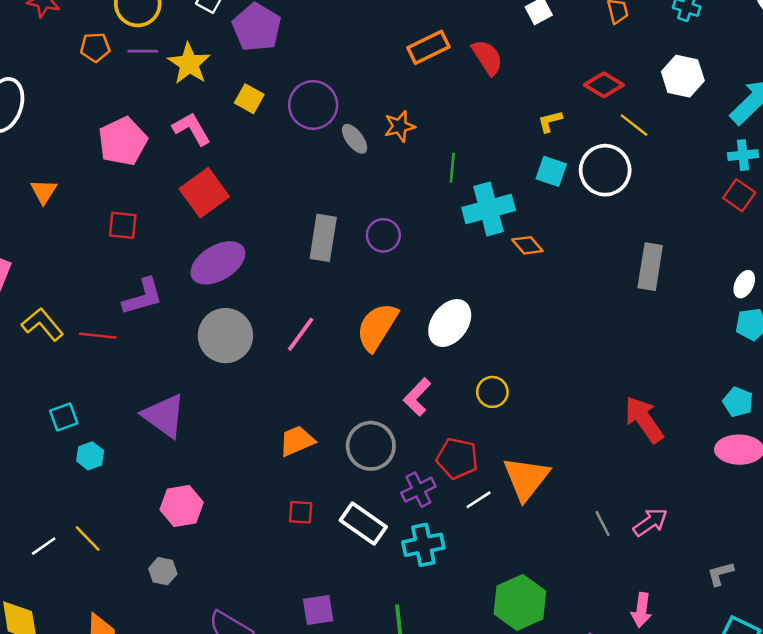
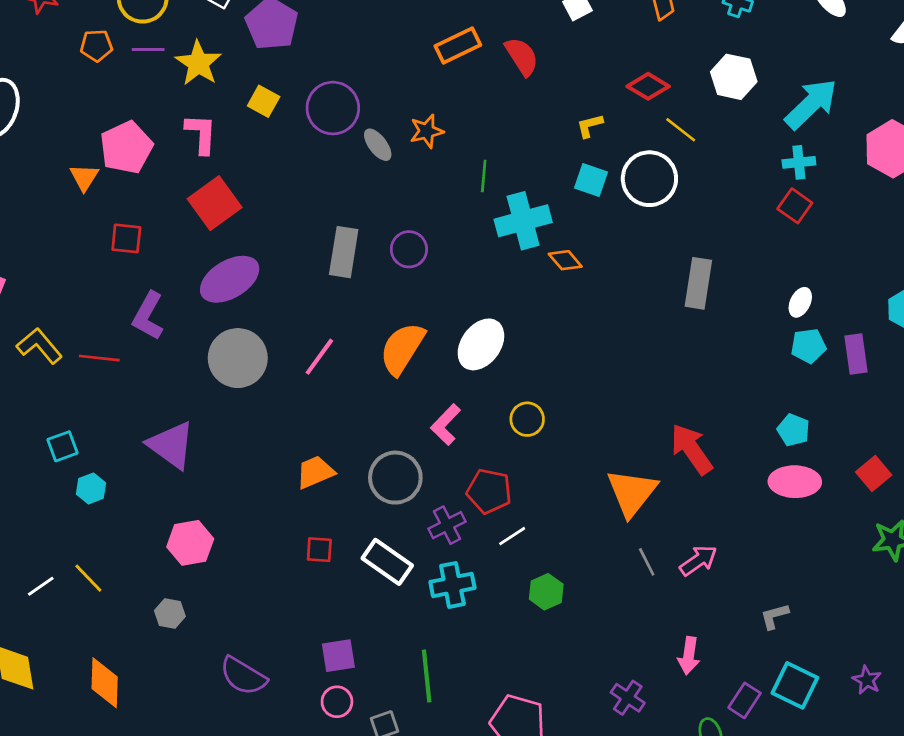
pink L-shape: (192, 129) -> (201, 134), turned 33
orange triangle: (44, 191) -> (84, 177), moved
purple L-shape: (143, 297) -> (148, 316), turned 135
orange triangle: (526, 478) -> (632, 493), moved
green hexagon: (520, 602) -> (546, 592), moved, size x0.6

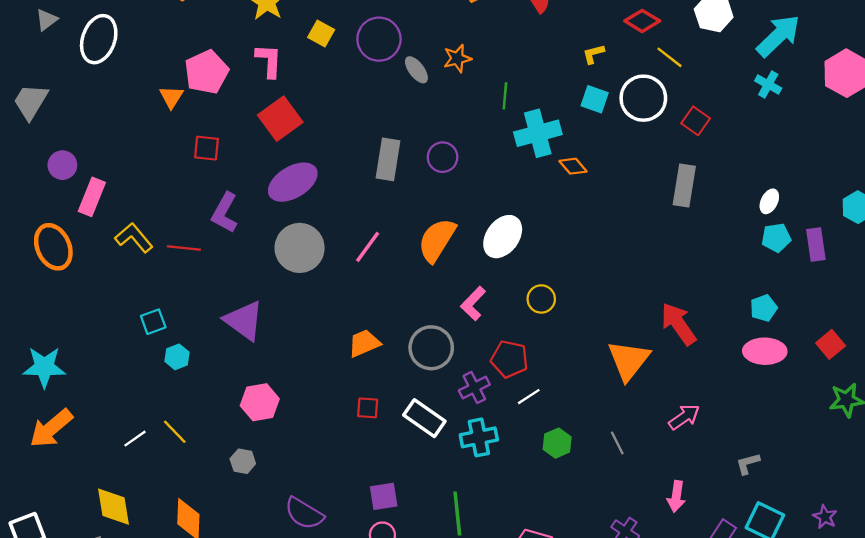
cyan cross: (799, 162) -> (768, 85), turned 35
red square: (795, 206) -> (696, 121), moved
cyan pentagon: (793, 430) -> (764, 308), turned 30
gray line: (647, 562) -> (617, 443), moved

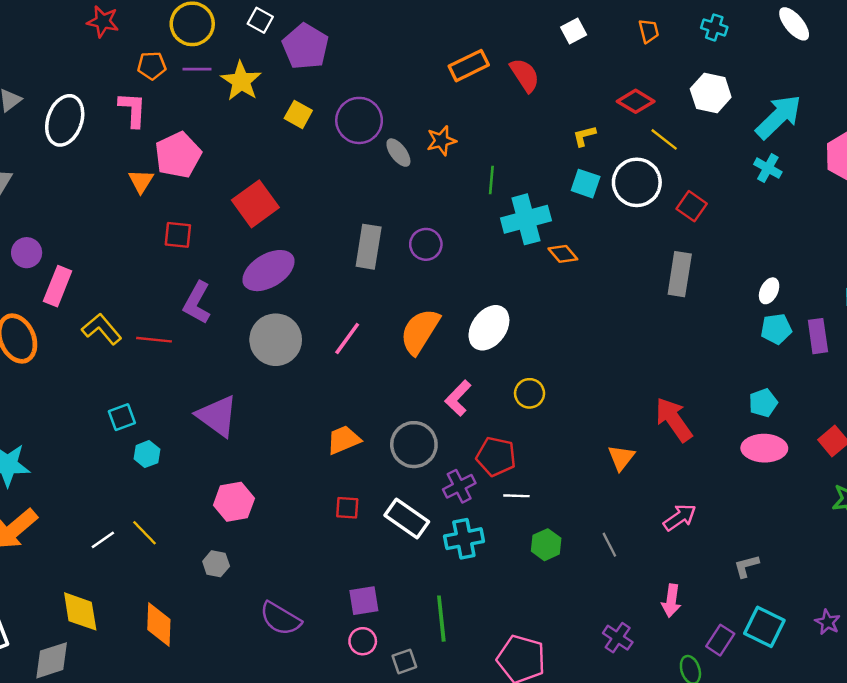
pink L-shape: (269, 61) -> (133, 110), moved
orange triangle: (629, 360) -> (621, 458), size x0.6
white line: (529, 397) -> (516, 496), turned 35

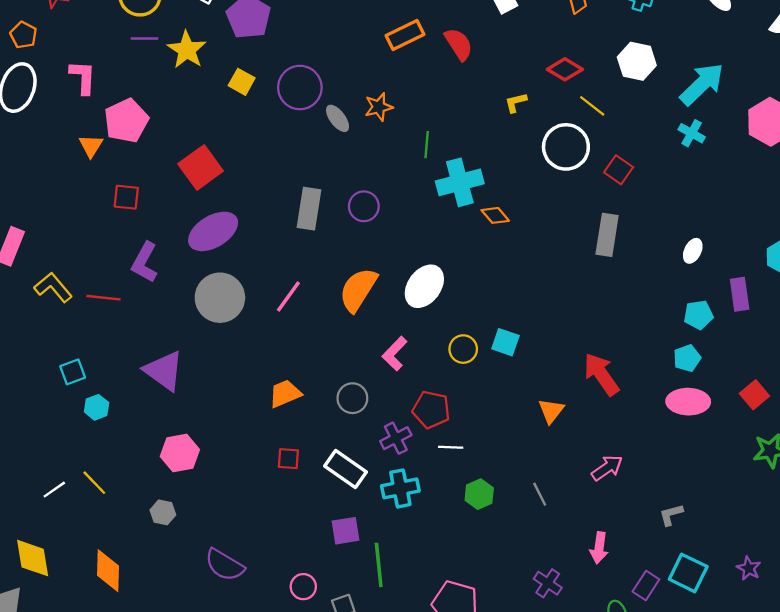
orange pentagon: (152, 66) -> (23, 35), moved, turned 30
cyan square: (586, 184) -> (505, 342), moved
cyan pentagon: (776, 329) -> (698, 315), moved
gray circle: (414, 445) -> (352, 398), size x0.7
purple square: (364, 601) -> (346, 531), moved

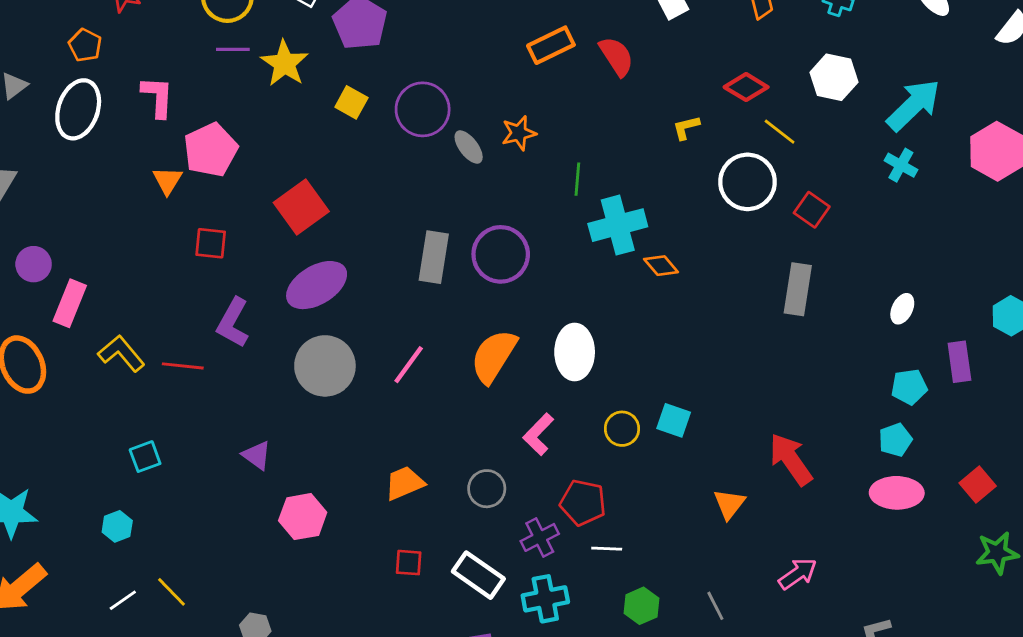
purple circle: (364, 206) -> (501, 254), size x1.5
white ellipse: (424, 286) -> (575, 352), turned -36
purple triangle: (164, 371) -> (257, 455), size x0.6
cyan hexagon: (97, 407) -> (117, 526), moved
pink hexagon: (180, 453) -> (303, 517), moved

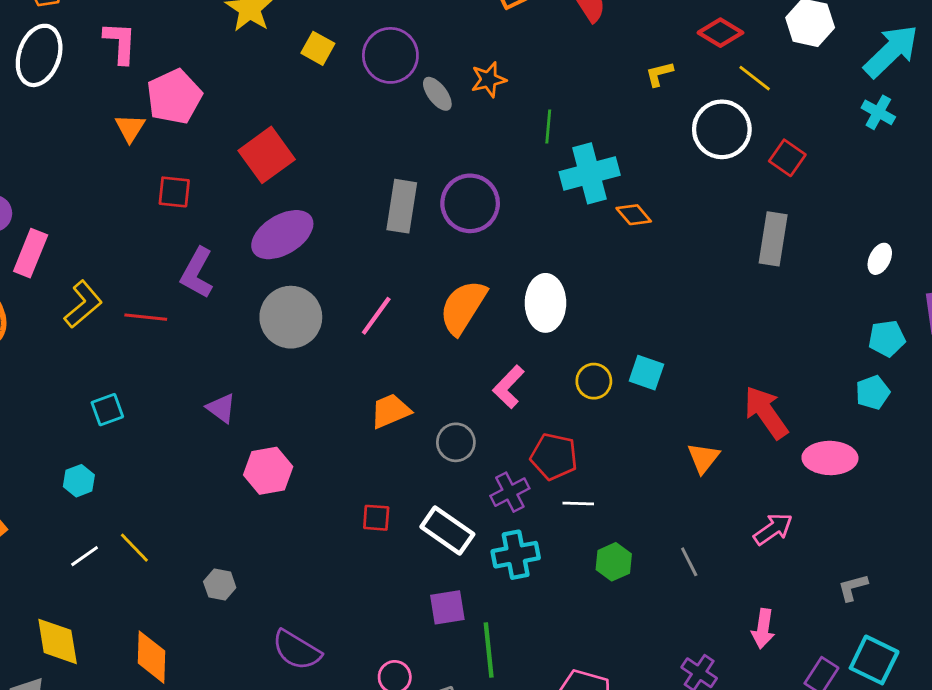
yellow L-shape: (121, 353) -> (83, 304), turned 90
orange trapezoid: (404, 483) -> (390, 411), moved
pink ellipse: (897, 493) -> (830, 458), moved

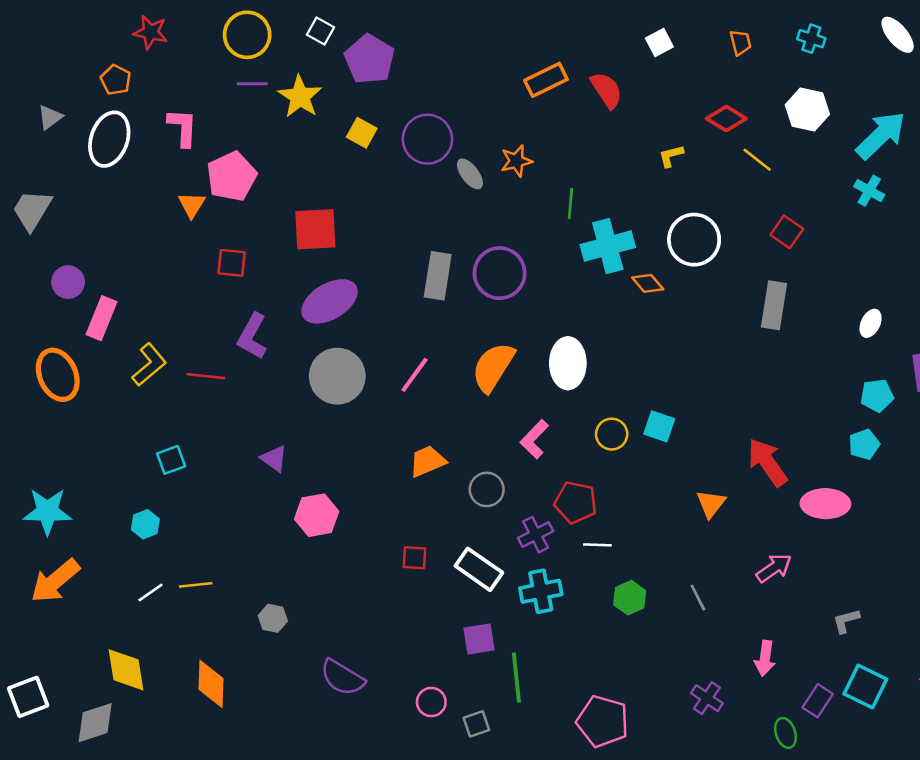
white circle: (722, 129) -> (694, 240), moved
red square: (267, 155) -> (315, 229), turned 33
yellow line: (134, 548) -> (196, 585), turned -52

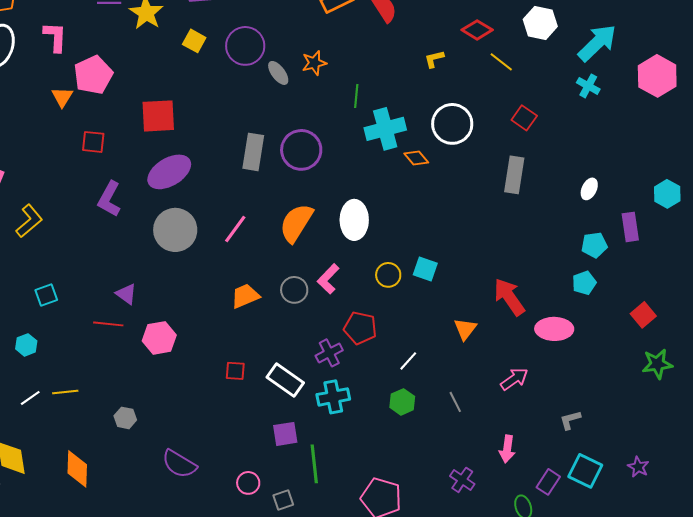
red line: (206, 376) -> (108, 324), moved
gray circle: (487, 489) -> (294, 290), moved
white line: (597, 545) -> (408, 361), moved, turned -50

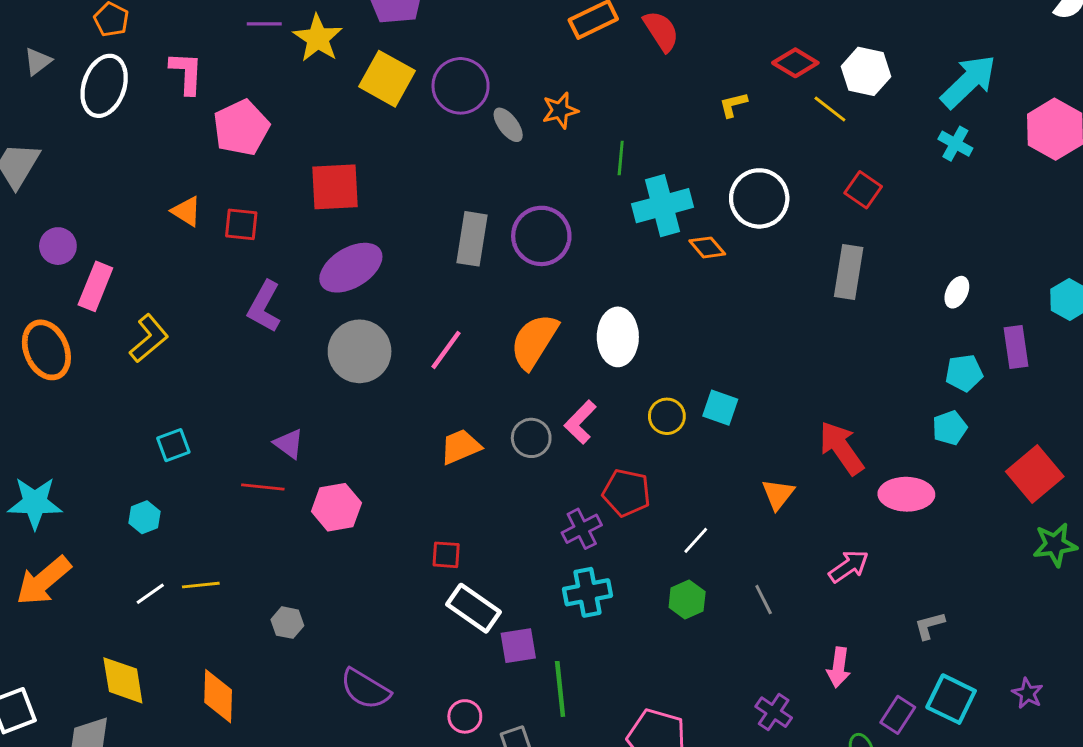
white hexagon: (540, 23) -> (866, 71), moved
yellow square: (194, 41) -> (387, 79), size x1.6
orange triangle: (62, 97) -> (186, 211), moved, turned -30
red square: (643, 315) -> (1035, 474), size x1.5
white rectangle: (285, 380) -> (474, 608), moved

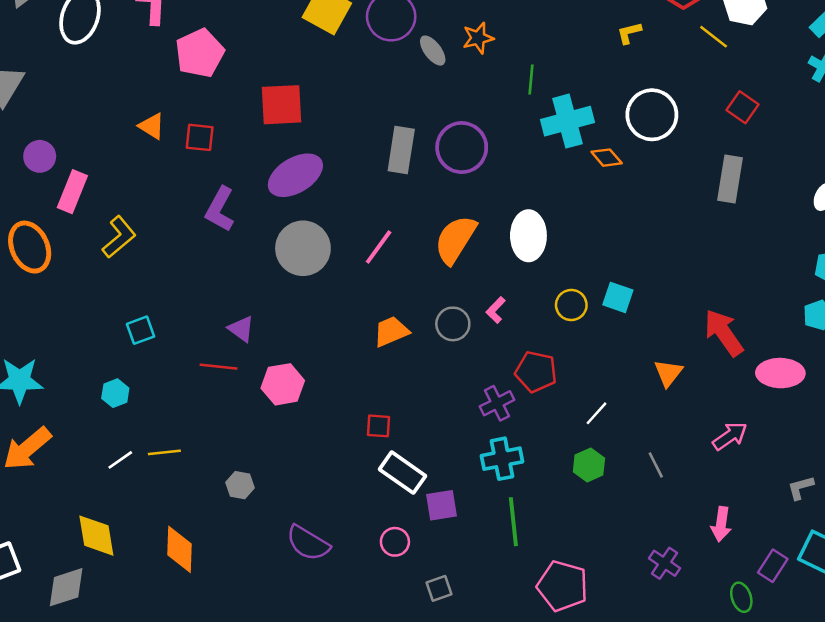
pink L-shape: (580, 422) -> (496, 310), size x0.7
green line: (560, 689) -> (513, 522), moved
pink circle: (465, 716) -> (395, 542), moved

